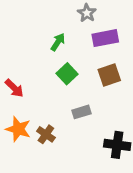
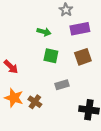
green arrow: (58, 42) -> (44, 32), turned 72
green square: (67, 74) -> (51, 56), turned -35

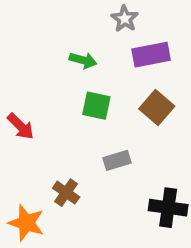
brown square: (83, 57) -> (157, 108), turned -30
orange star: (14, 98) -> (26, 223), moved

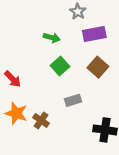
green square: (96, 106) -> (60, 66), turned 36
orange star: (26, 223) -> (16, 113), moved

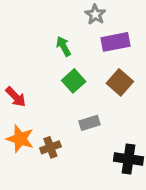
green arrow: (52, 38) -> (63, 46), turned -133
brown cross: (41, 120) -> (50, 147), turned 35

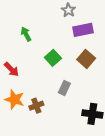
green arrow: (63, 46) -> (26, 34), moved
gray rectangle: (89, 123) -> (64, 88), turned -48

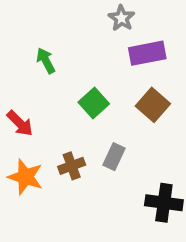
brown cross: (36, 106) -> (72, 166), moved

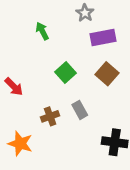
green arrow: (46, 61) -> (42, 31), moved
gray rectangle: (114, 157) -> (80, 110), turned -54
orange star: (25, 177) -> (20, 144), moved

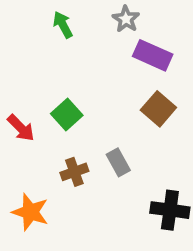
green arrow: (42, 31) -> (63, 25), moved
purple rectangle: (103, 38) -> (153, 55), turned 35
green square: (66, 72) -> (67, 115), moved

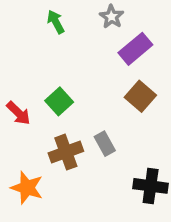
purple rectangle: (153, 55) -> (135, 49), turned -64
brown cross: (74, 172) -> (66, 152), size x1.4

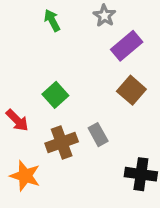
red arrow: (18, 113) -> (17, 120), moved

